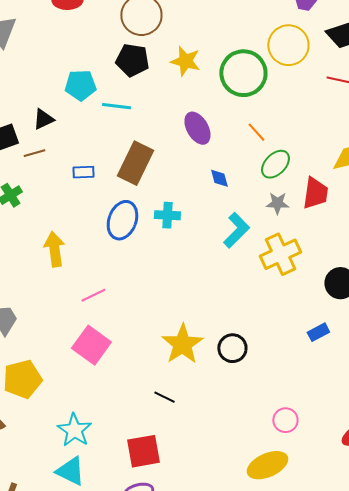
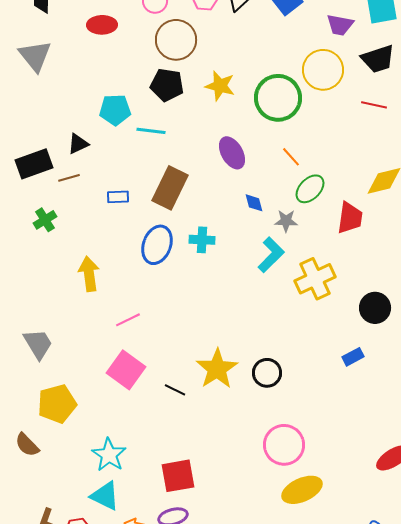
gray star: (277, 203) -> (286, 221), moved
black line: (164, 397) -> (175, 390), moved
pink circle: (285, 420) -> (284, 445), moved, size x1.6

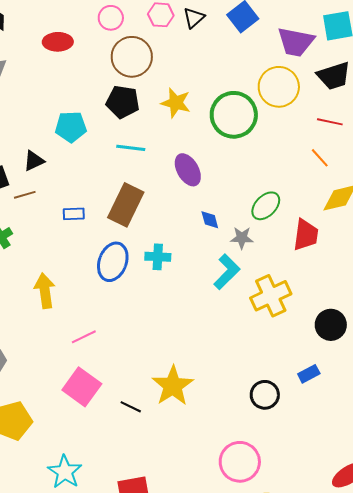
purple trapezoid: (340, 25) -> (296, 42), size x1.4
cyan line: (151, 131) -> (131, 148), moved
orange line: (291, 157) -> (320, 158), moved
black circle: (267, 373) -> (265, 395), moved

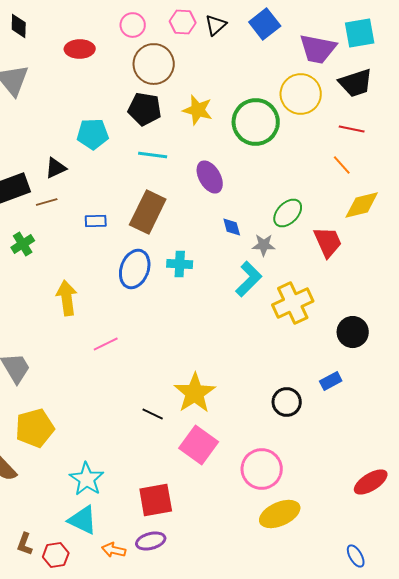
red trapezoid: (306, 235) -> (328, 242), turned -32
pink square: (82, 387) -> (199, 445), moved

